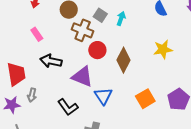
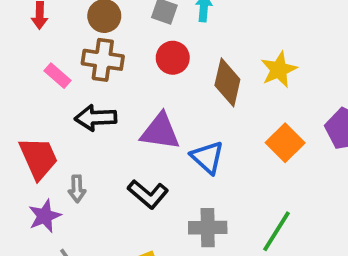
brown cross: (83, 30) -> (103, 60), moved
yellow star: (163, 49) -> (279, 70), moved
red circle: (97, 50) -> (173, 58), moved

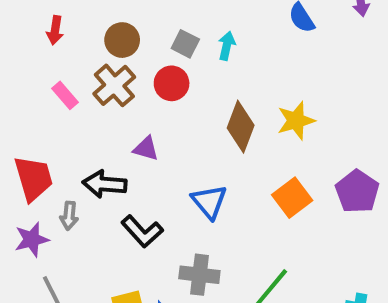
red circle: (173, 58) -> (172, 83), moved
brown cross: (103, 60) -> (114, 85), turned 33
black arrow: (96, 118) -> (105, 184), moved
purple triangle: (160, 132) -> (146, 149), moved, size x0.6

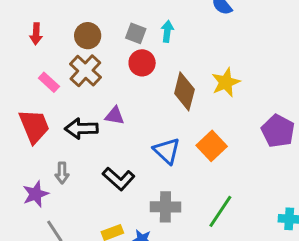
red circle: (172, 83) -> (142, 63), moved
red trapezoid: (34, 178) -> (34, 126), moved
black arrow: (105, 184) -> (81, 129), moved
orange square: (292, 198) -> (212, 146), moved

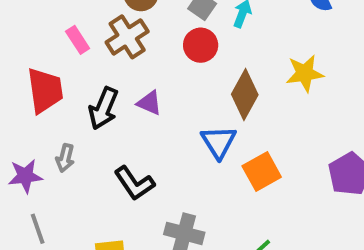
yellow star: (226, 82) -> (305, 73), moved
black arrow: (81, 129) -> (103, 108), turned -80
blue triangle: (167, 151) -> (219, 142), moved

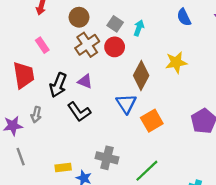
brown cross: (127, 37) -> (87, 45), moved
black L-shape: (134, 183) -> (79, 112), moved

